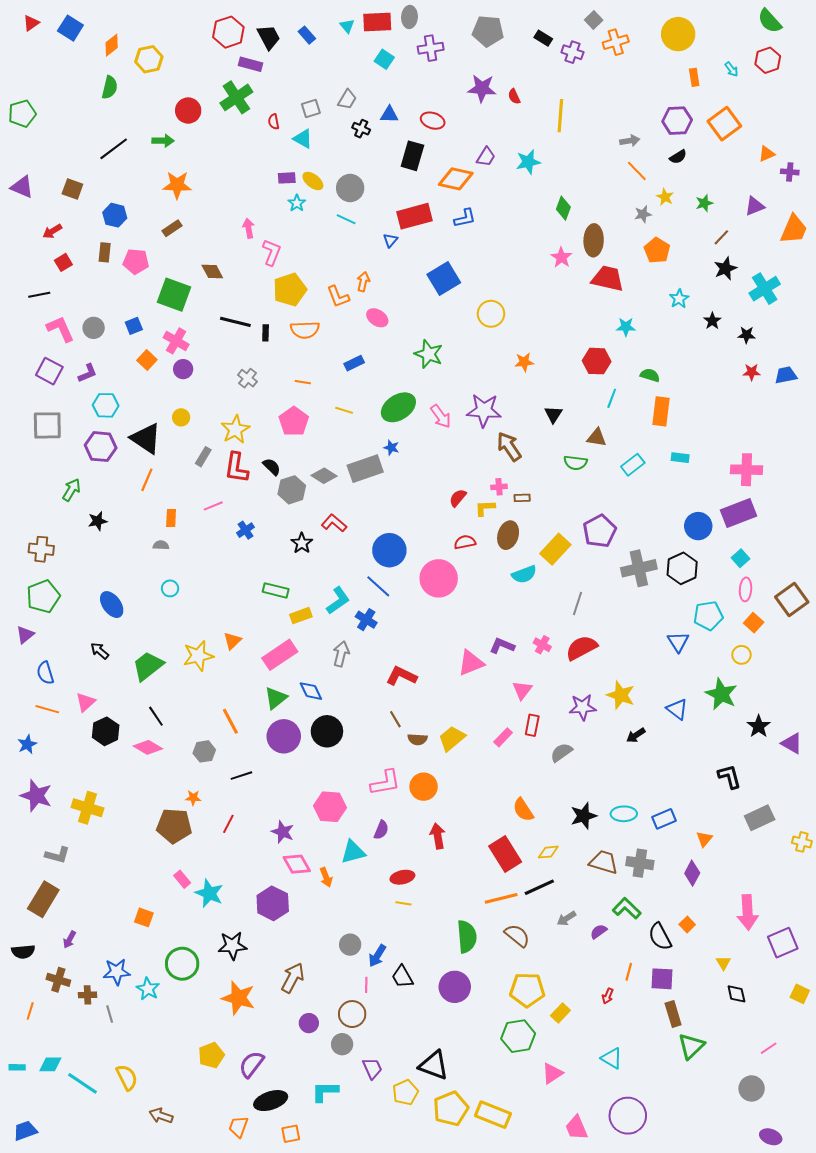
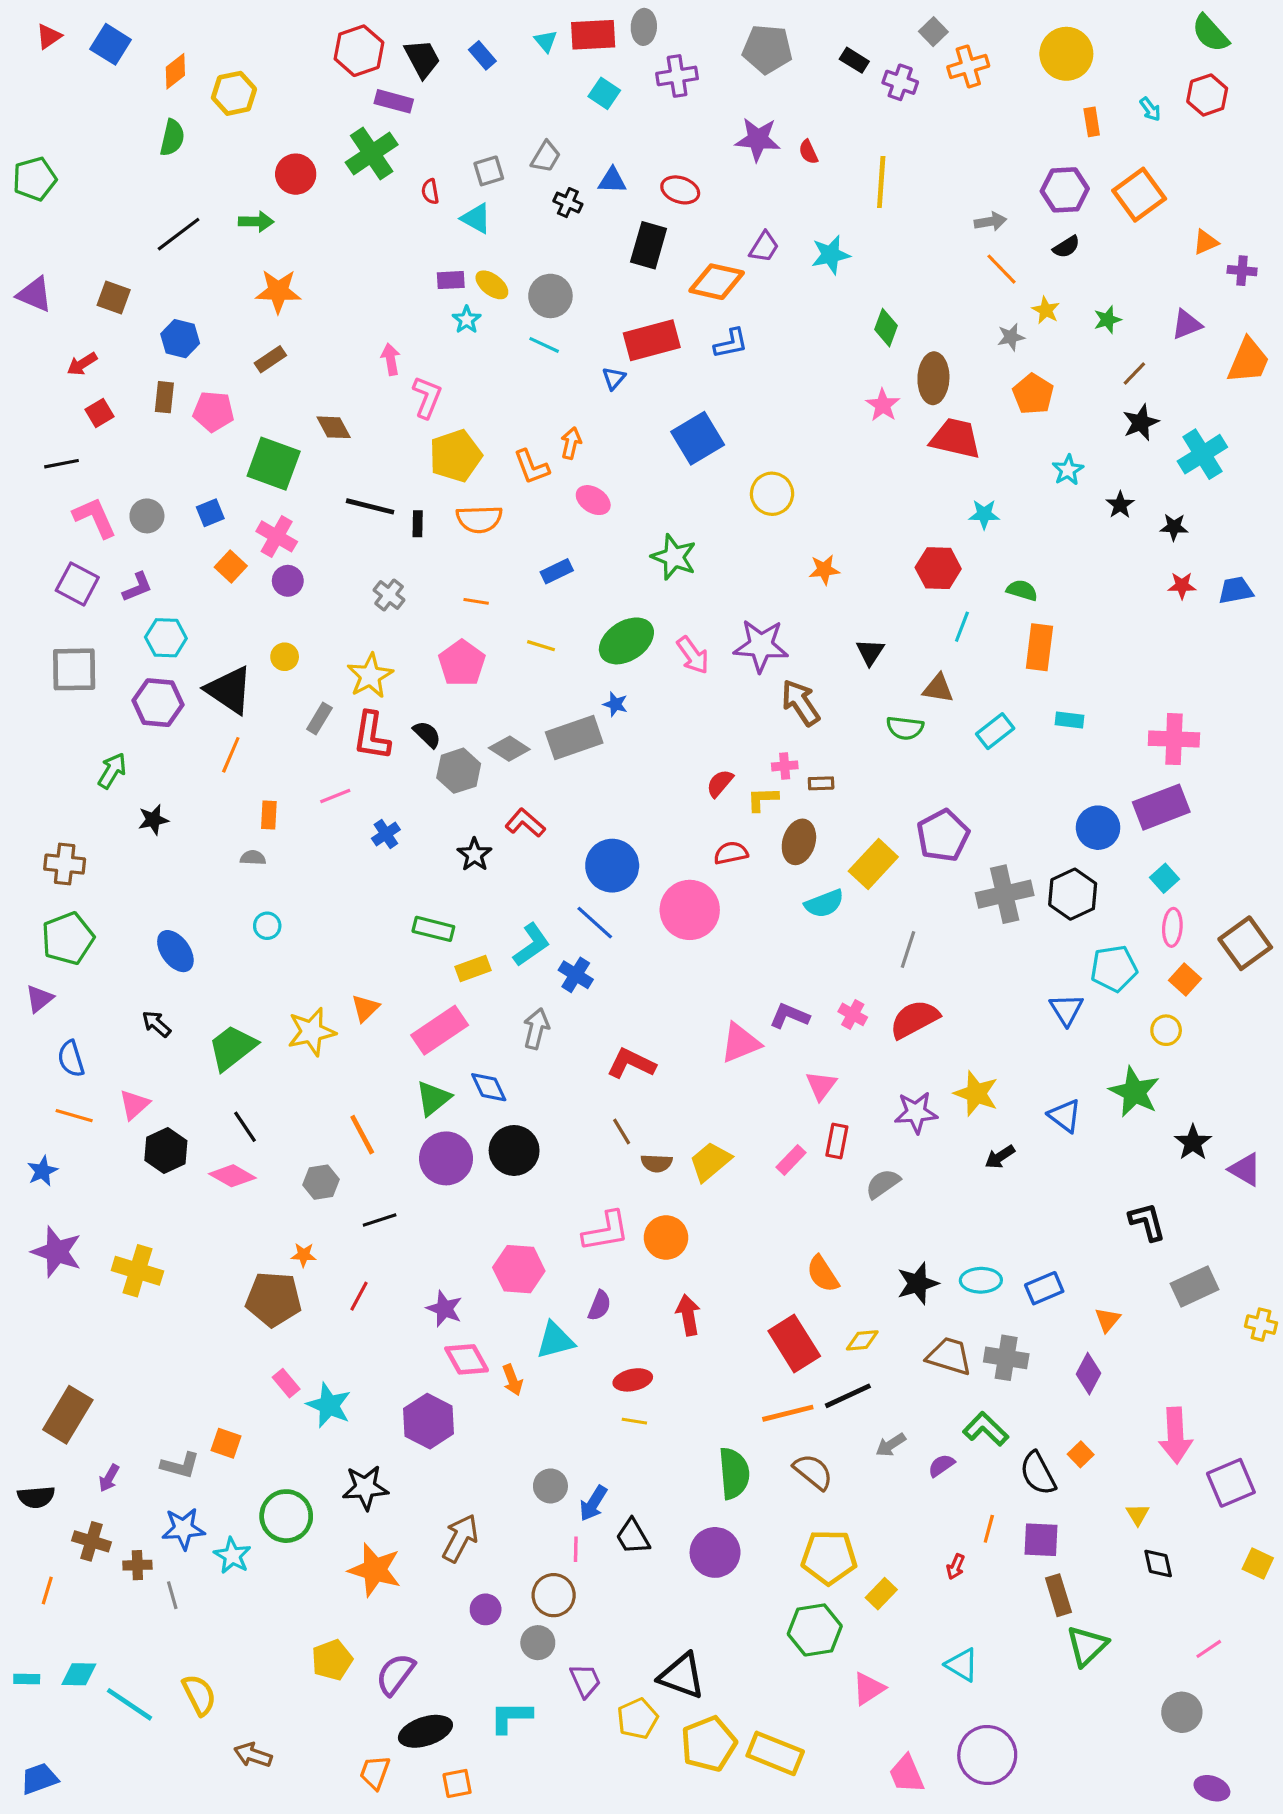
gray L-shape: (57, 855) -> (180, 1465), moved

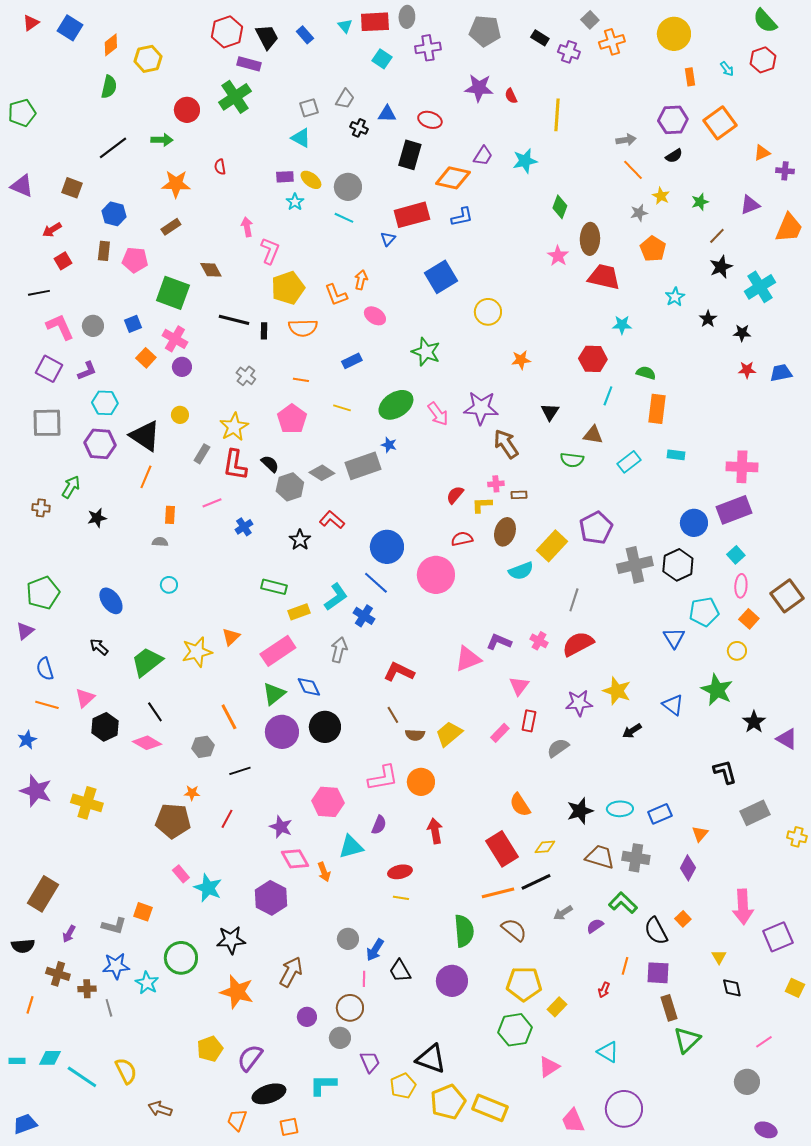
red semicircle: (430, 191) -> (220, 167), moved
brown cross: (65, 864) -> (41, 508), moved, size x0.7

